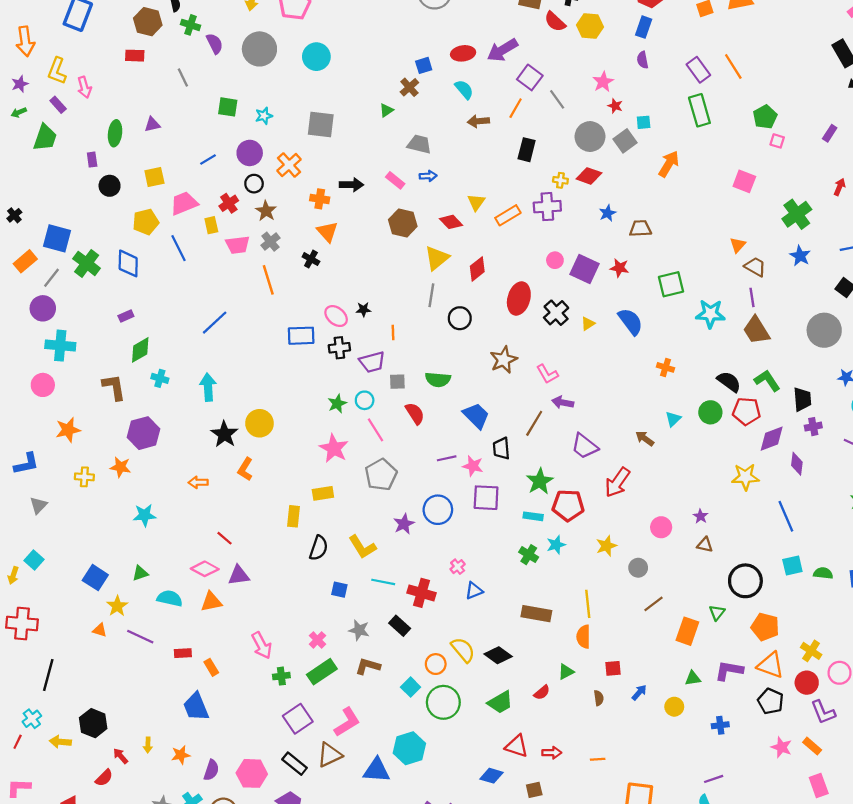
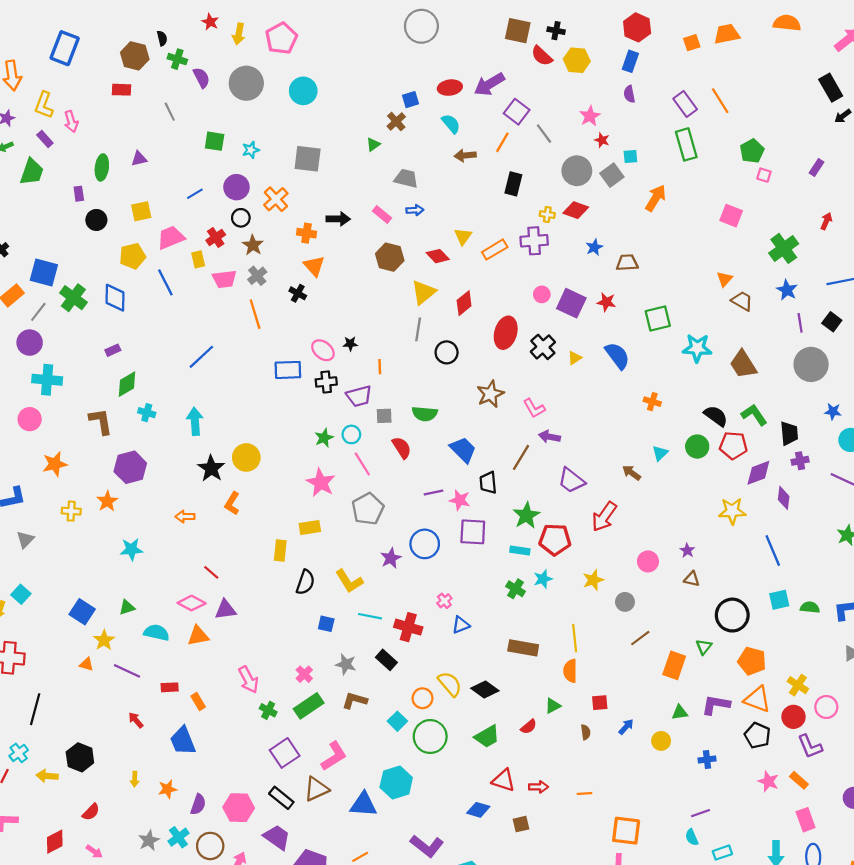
purple line: (752, 297) -> (800, 323), moved
orange star: (120, 467) -> (107, 501), turned 30
green cross: (281, 676) -> (268, 710), turned 35
red arrow: (120, 756) -> (136, 720), moved

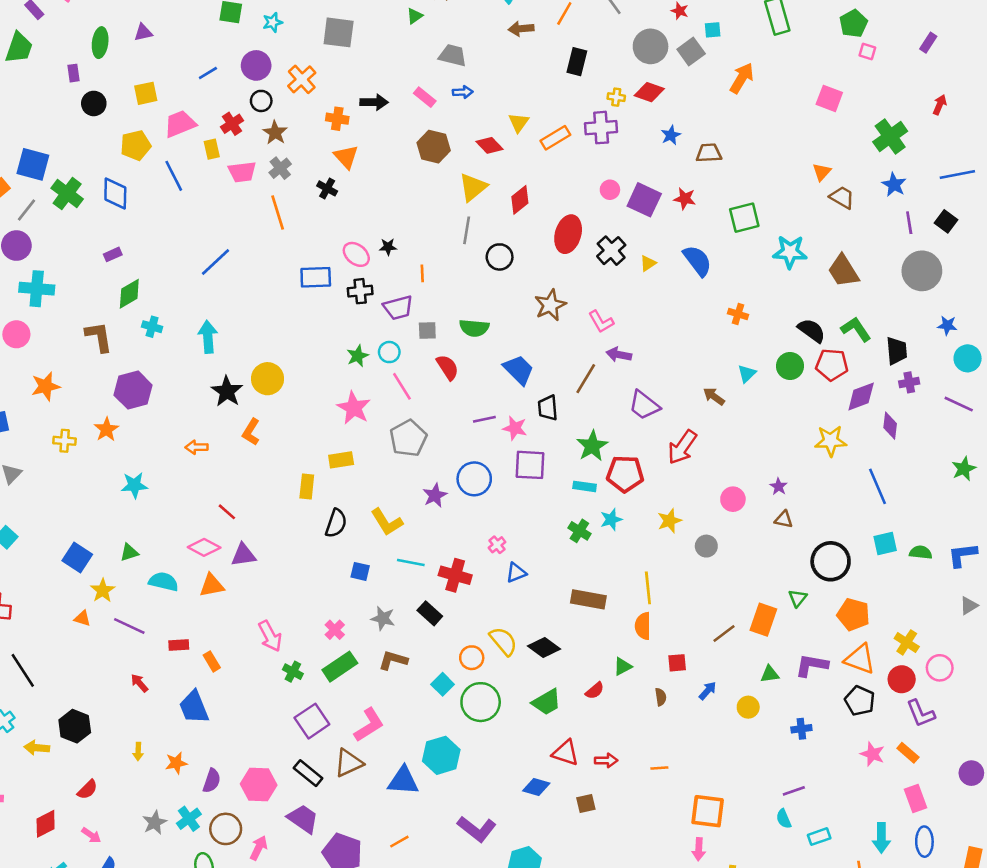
brown line: (640, 638) -> (724, 634), moved
black line: (35, 709) -> (23, 670), turned -48

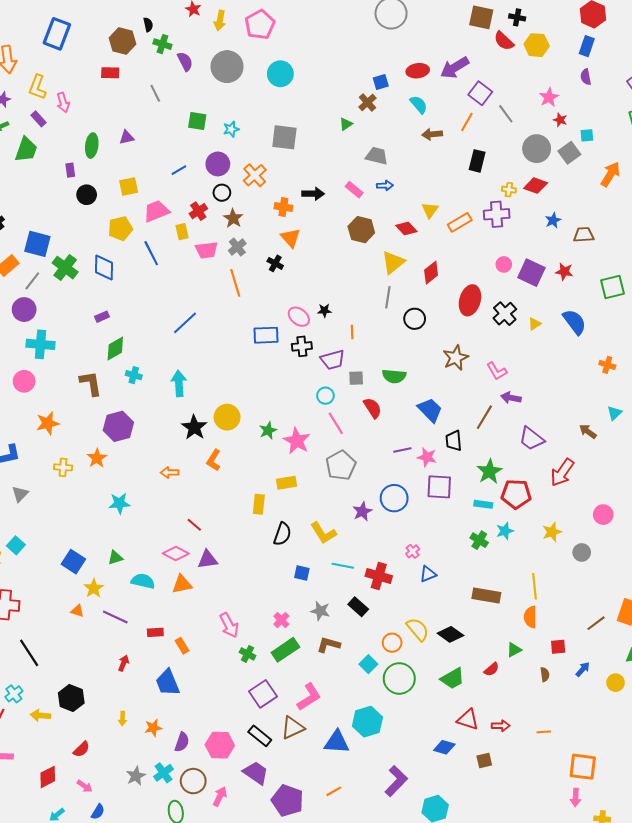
green star: (358, 356) -> (268, 430), moved
red arrow: (139, 683) -> (124, 663), turned 63
purple L-shape: (477, 829) -> (396, 781), turned -84

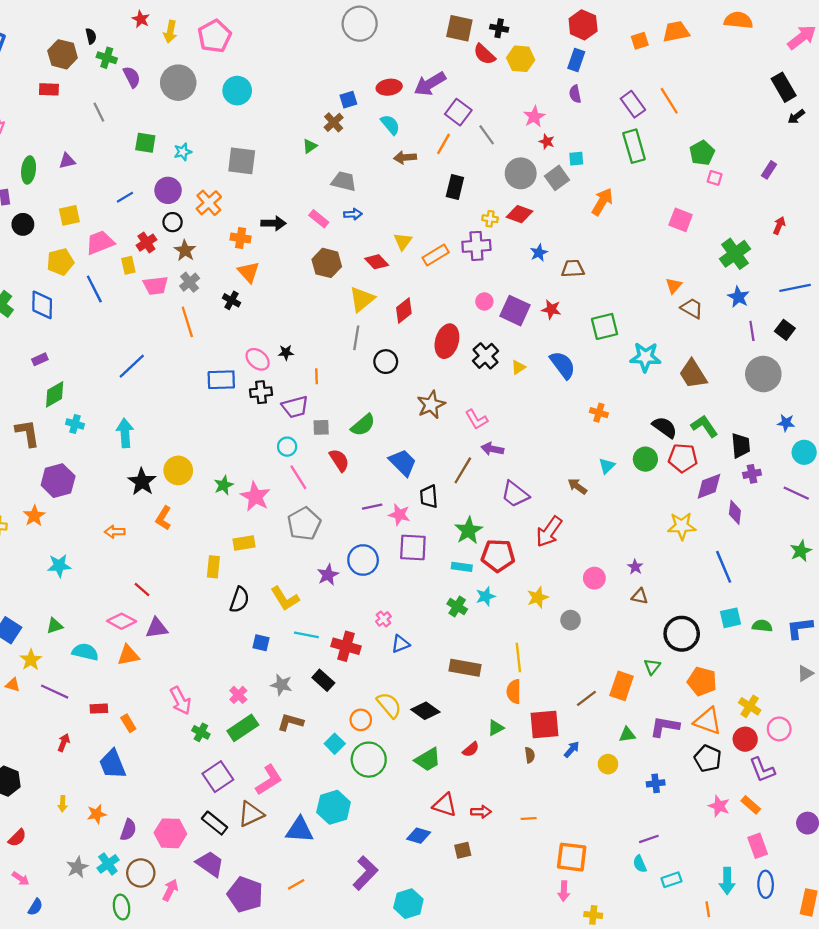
green semicircle: (394, 376) -> (363, 425), turned -45
red square: (558, 647) -> (544, 724), size x1.8

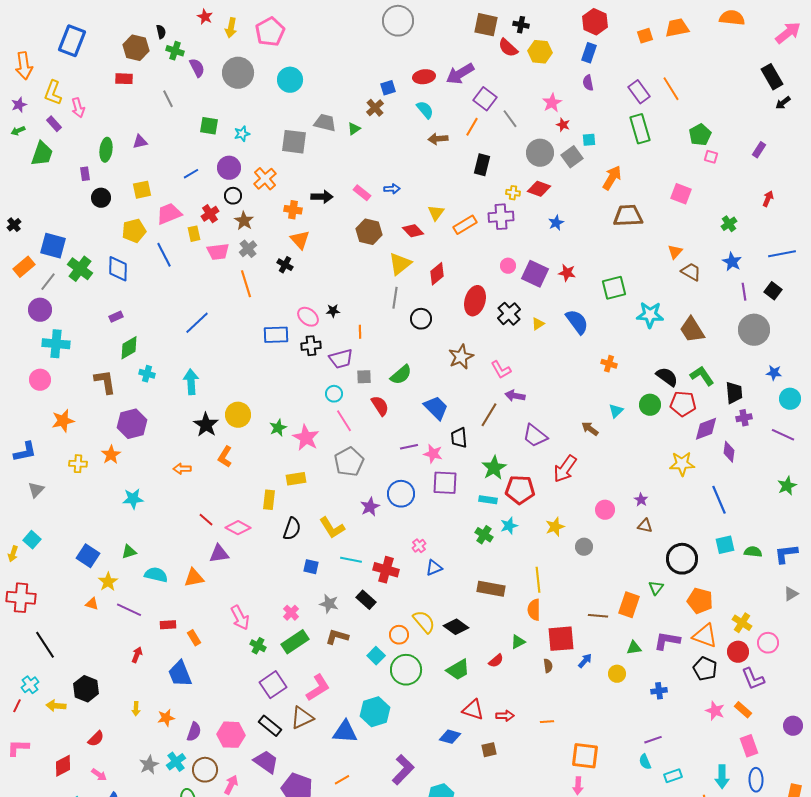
gray trapezoid: (344, 181) -> (325, 123), moved
green cross: (735, 254) -> (729, 224), size x0.6
brown trapezoid: (573, 269) -> (628, 216), moved, size x1.4
pink diamond: (122, 621) -> (238, 528), moved
brown line: (586, 698) -> (598, 616), turned 42

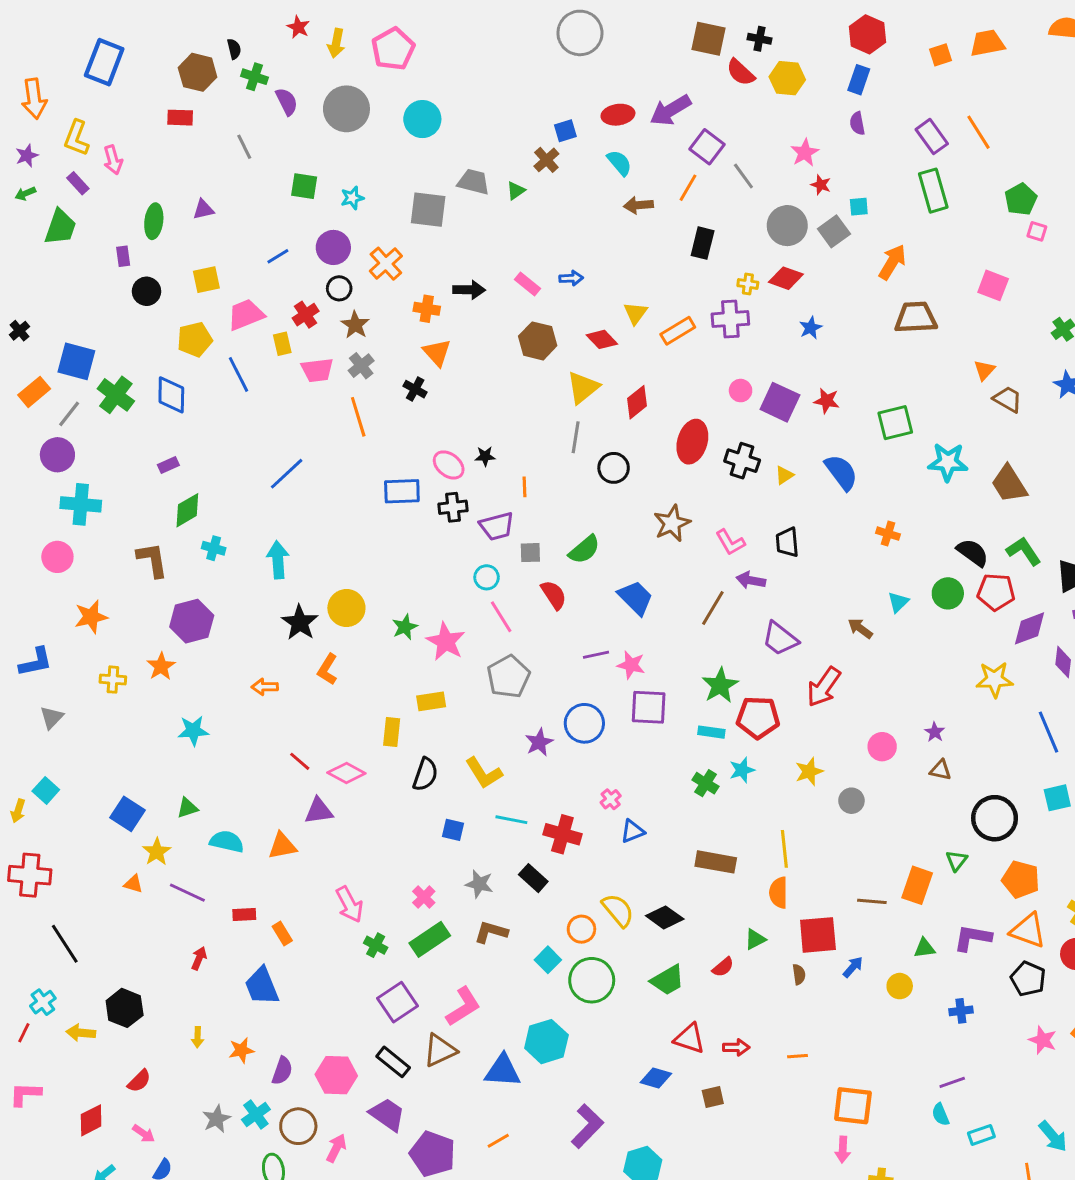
black cross: (509, 314) -> (742, 461), turned -30
black trapezoid: (459, 438) -> (787, 542), moved
cyan arrow: (722, 777) -> (1053, 1136), turned -40

